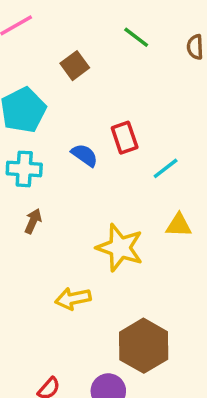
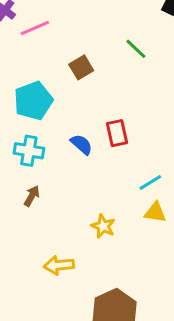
cyan line: (166, 168) -> (150, 182), moved
yellow star: (120, 248) -> (103, 226), size x0.6

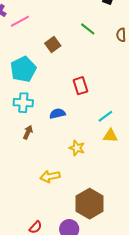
blue semicircle: (81, 144) -> (57, 114), moved, turned -49

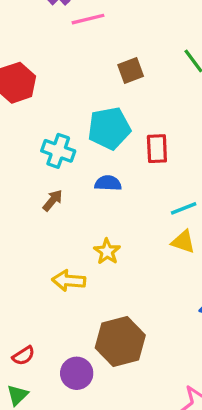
cyan pentagon: (23, 69) -> (109, 128), moved
yellow star: (77, 148) -> (107, 252), moved

